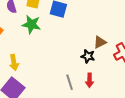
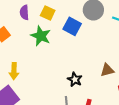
black star: (88, 56) -> (75, 80), moved

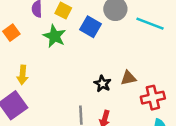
black star: (75, 80) -> (102, 84), moved

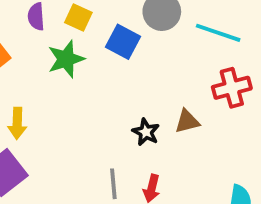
green star: (54, 36) -> (66, 59), turned 30
red cross: (153, 98) -> (232, 88), moved

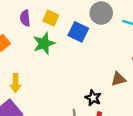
black star: (146, 132) -> (93, 98), moved

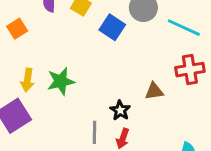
green star: (44, 43) -> (61, 81), moved

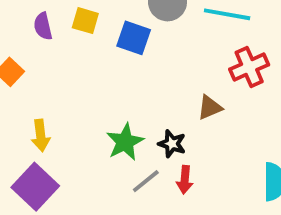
green star: (61, 81) -> (125, 142), moved
gray line: (95, 132) -> (146, 181), turned 65

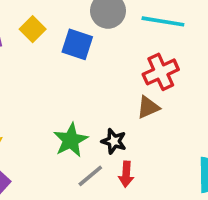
yellow square: (85, 21) -> (33, 29), turned 30
red cross: (249, 67) -> (161, 72), moved

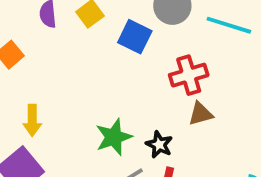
red cross: (161, 72) -> (189, 75), moved

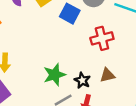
brown triangle: (201, 114) -> (107, 75), moved

